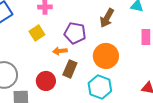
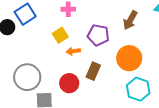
orange arrow: (60, 51) -> (73, 51), moved
cyan hexagon: (100, 87) -> (138, 89), moved

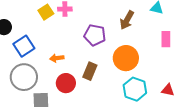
blue square: (25, 14) -> (24, 46), moved
yellow square: (60, 35) -> (46, 12), moved
orange arrow: (73, 51) -> (57, 58), moved

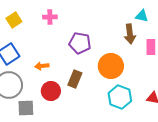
yellow square: (46, 12) -> (14, 20), moved
brown arrow: (127, 20) -> (130, 34), moved, turned -36

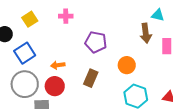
orange circle: (111, 66) -> (127, 65), size x0.7
red circle: (51, 91) -> (55, 86), moved

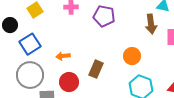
purple pentagon: (96, 42) -> (104, 16), moved
red circle: (55, 86) -> (69, 82), moved

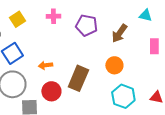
brown arrow: (151, 24) -> (119, 33), moved, turned 42
brown rectangle: (96, 69) -> (78, 78), size x1.4

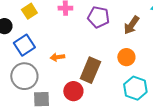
red circle: (51, 91) -> (73, 91), moved

